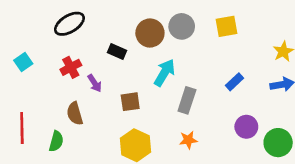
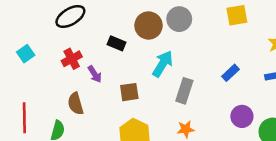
yellow square: (227, 26) -> (237, 15), moved

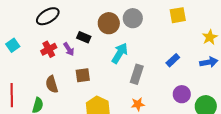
purple arrow: (95, 74) -> (69, 49), moved
brown square: (129, 92) -> (83, 75), moved

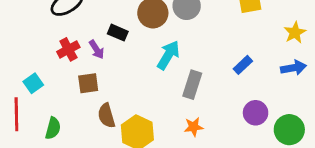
cyan square: (13, 45) -> (33, 83), moved
brown square: (83, 75) -> (88, 83), moved
brown semicircle: (52, 84) -> (106, 116), moved

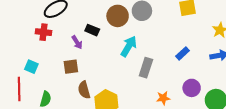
red cross: (68, 49) -> (44, 32), moved, turned 35
cyan square: (33, 83) -> (31, 67), turned -32
orange star: (194, 127) -> (163, 98), moved

